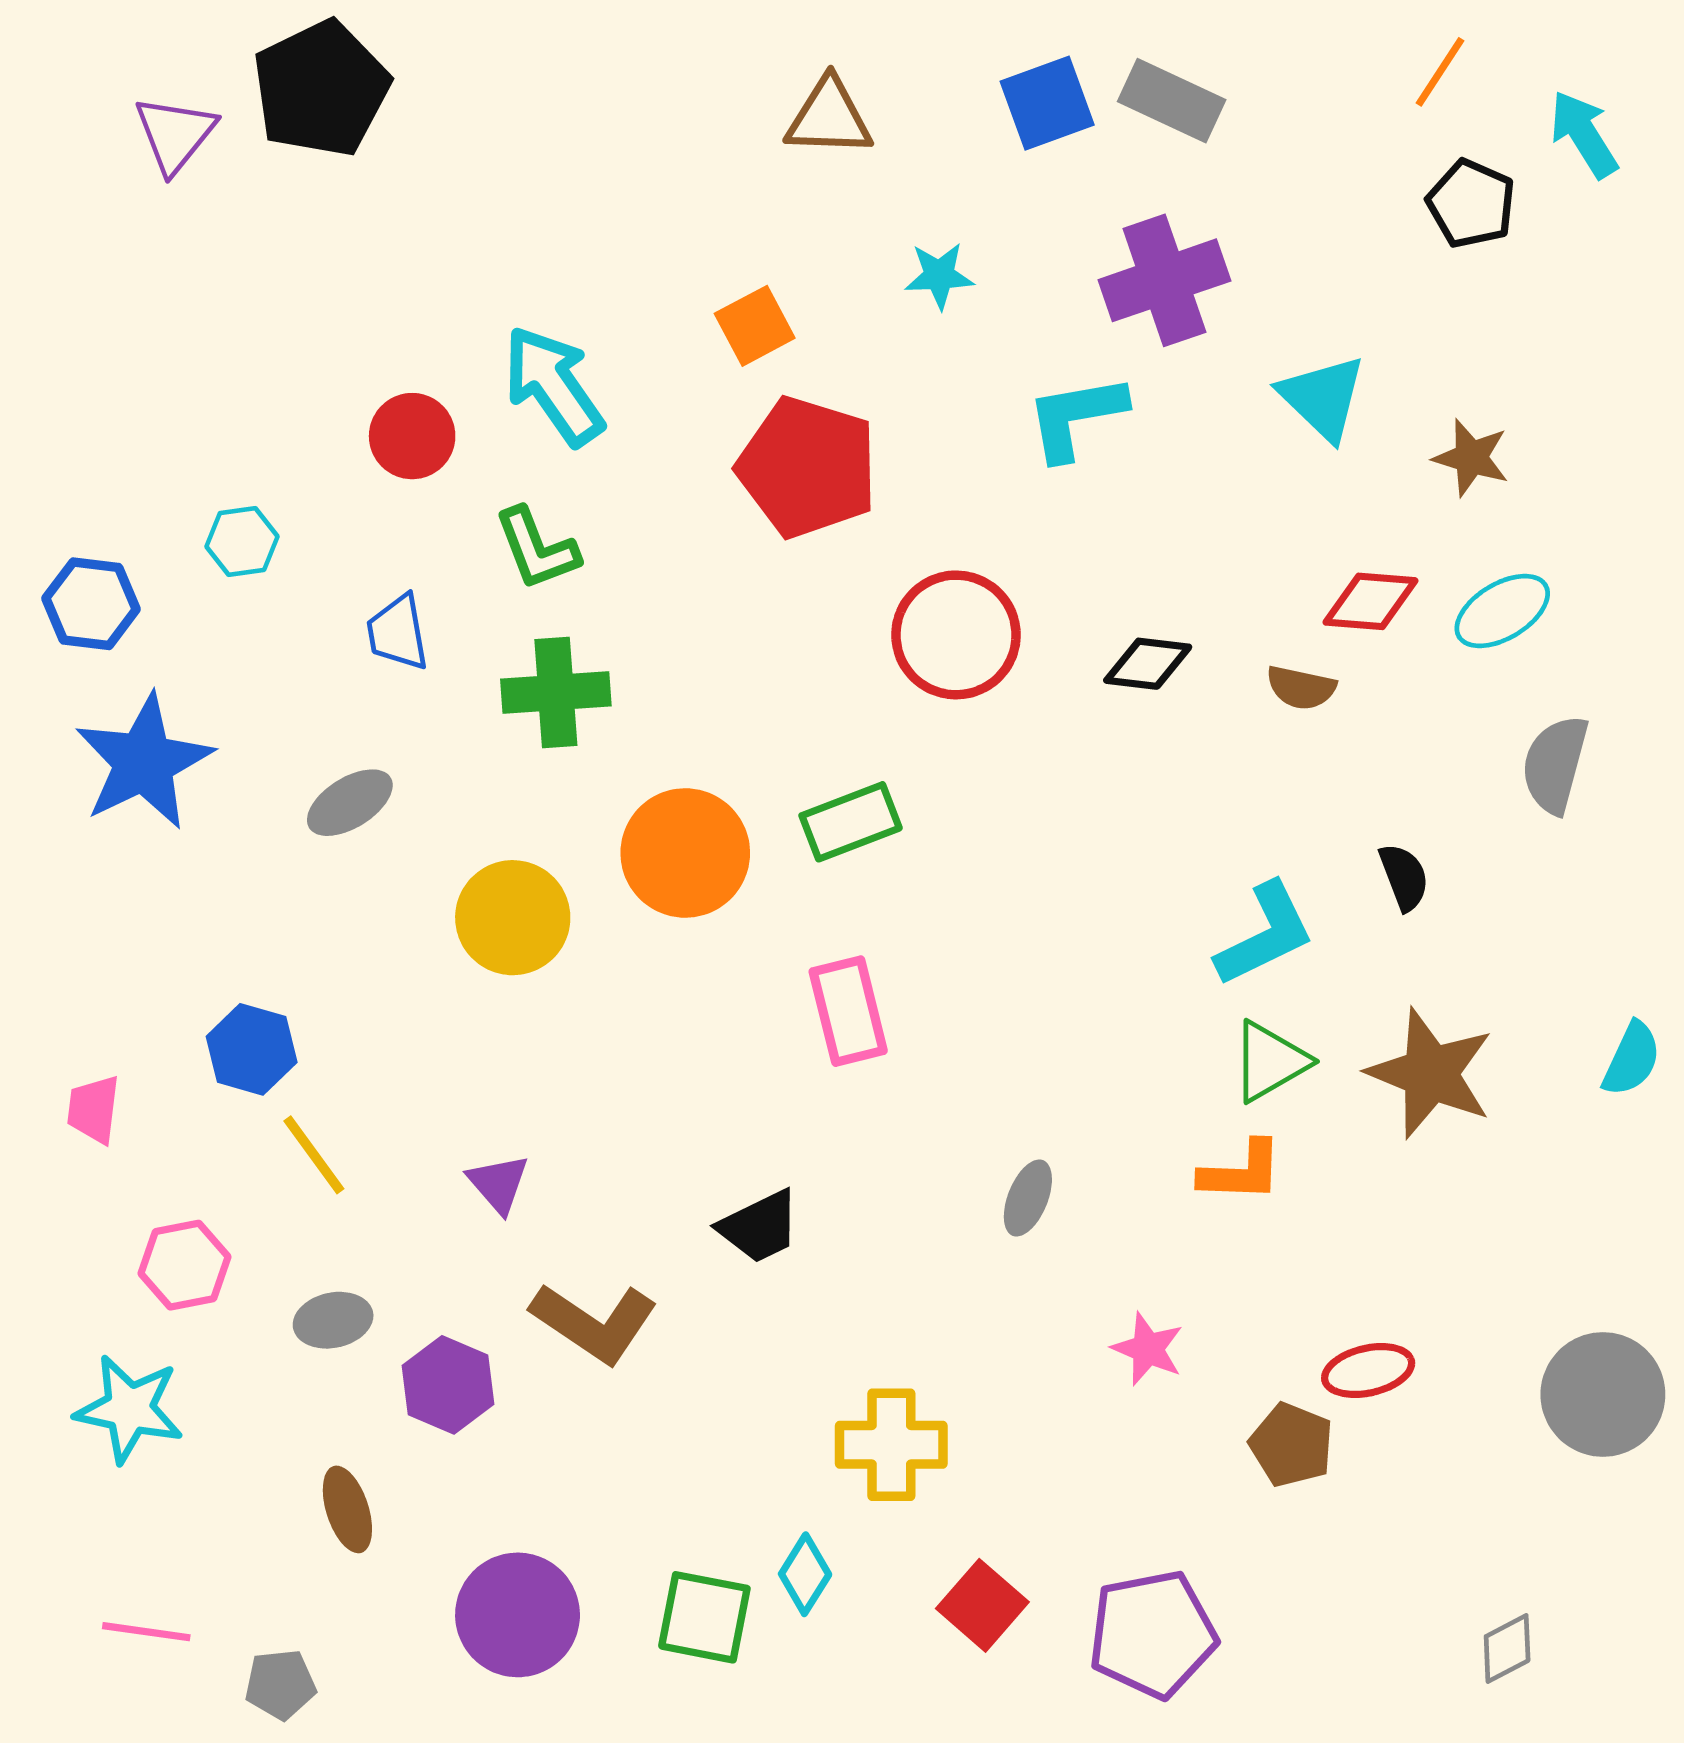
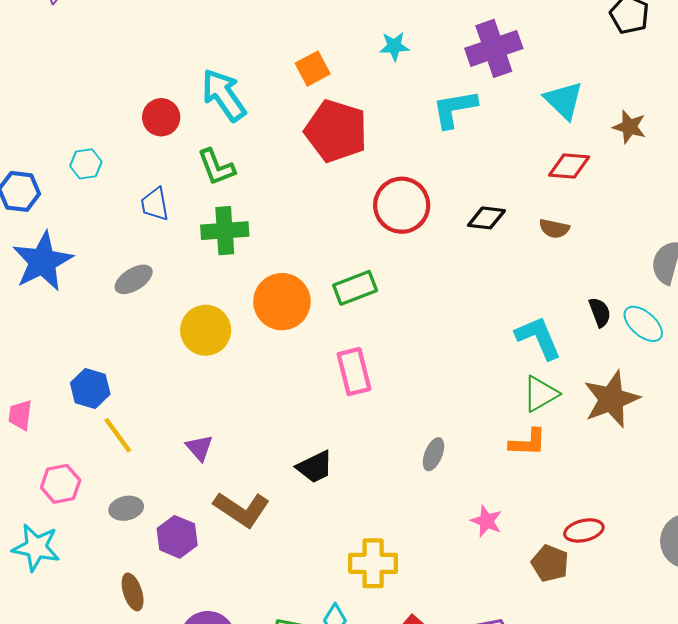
red diamond: (1371, 601) -> (569, 166), moved
cyan ellipse: (1502, 611) -> (643, 324), moved, turned 72
cyan L-shape: (1265, 934) -> (538, 338), turned -87
brown star: (1430, 1073) -> (611, 399), turned 30

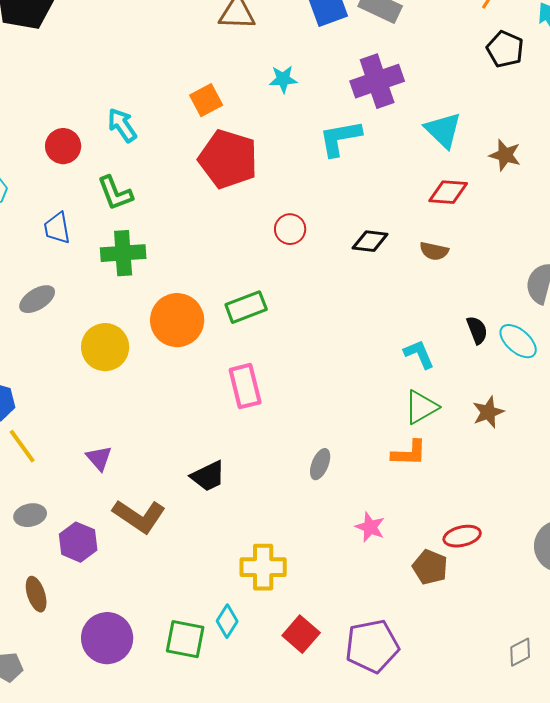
cyan arrow: (224, 95) -> (122, 125), size x0.7
red circle: (402, 205) -> (290, 229), size x0.6
cyan L-shape: (538, 338) -> (419, 354), size x0.7
brown star: (611, 399) -> (488, 412), size x0.6

